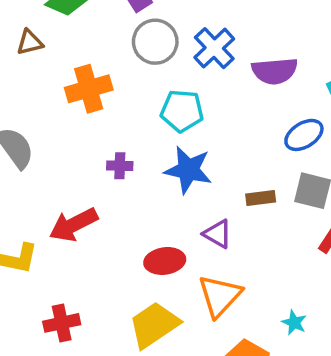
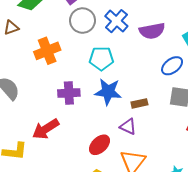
purple cross: (120, 166) -> (69, 93), size x1.5
brown rectangle: (261, 198) -> (139, 103), moved
red ellipse: (165, 261) -> (100, 145), turned -30

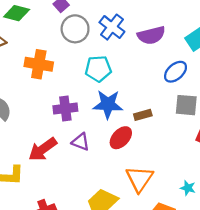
orange cross: (47, 51) -> (39, 64), turned 35
purple triangle: (128, 127) -> (81, 142), moved
red ellipse: (100, 145) -> (121, 138), moved

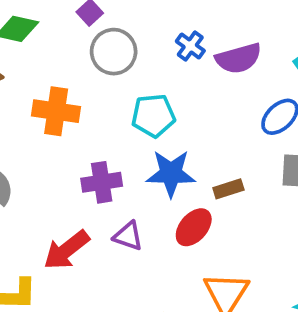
blue cross: (112, 27) -> (190, 46), moved, size x0.7

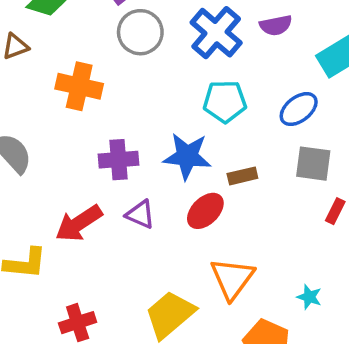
blue cross: (190, 46) -> (216, 33), size x1.8
purple semicircle: (239, 58) -> (276, 25), moved, size x0.7
cyan pentagon: (153, 116) -> (225, 101), moved

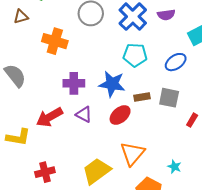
gray square: (313, 164) -> (169, 98), moved

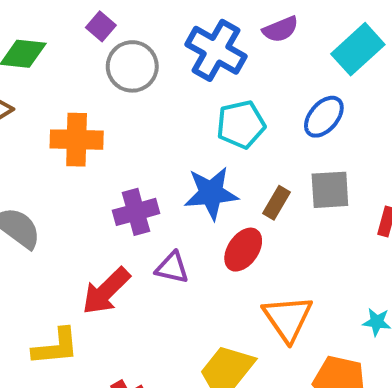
brown rectangle: (142, 97) -> (277, 203), turned -35

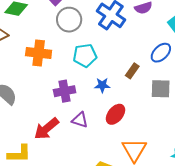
cyan pentagon: (241, 124) -> (85, 55), moved
blue star: (211, 193) -> (102, 85), size x0.6
brown rectangle: (277, 203) -> (132, 71), moved

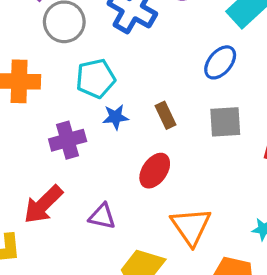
brown rectangle: (132, 71) -> (165, 115), moved, turned -56
blue star: (102, 85) -> (115, 117), moved
purple triangle: (80, 120) -> (102, 216), moved

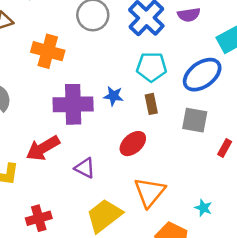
blue ellipse: (220, 62) -> (202, 75), size x1.4
cyan pentagon: (96, 78) -> (152, 67), moved
purple cross: (68, 140) -> (73, 104), size x1.4

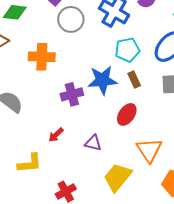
blue star: (113, 96) -> (102, 80), size x1.8
purple cross: (73, 104) -> (72, 94), size x0.7
red arrow: (43, 148) -> (56, 135), size x0.6

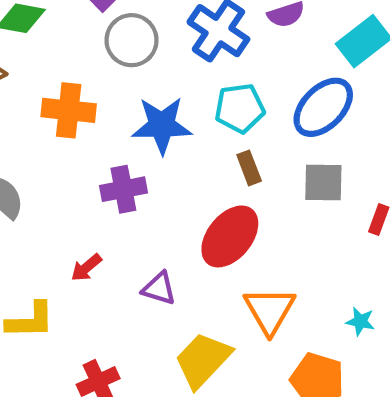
blue star: (102, 80) -> (162, 125), moved
red ellipse: (127, 114) -> (230, 236), size x1.4

